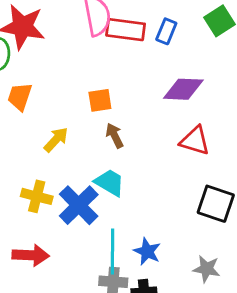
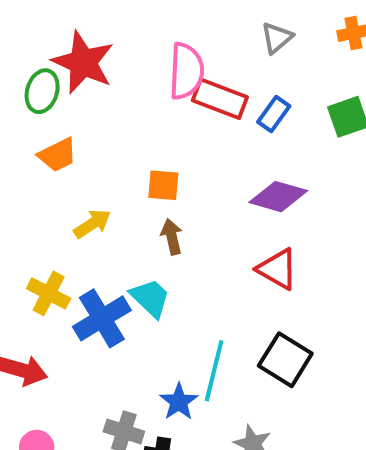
orange trapezoid: (20, 97) -> (58, 155), turned -148
cyan line: (113, 251) -> (214, 371), moved

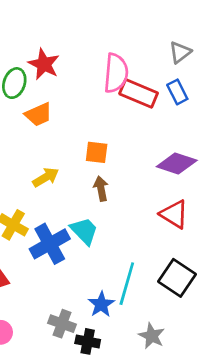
red star: (83, 62) -> (44, 64), size x0.7
blue rectangle: (274, 114) -> (177, 92), moved, turned -65
orange trapezoid: (58, 155) -> (39, 115), moved

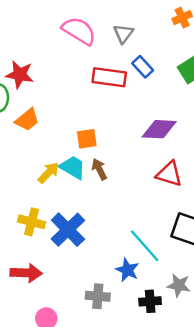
gray triangle: (180, 52) -> (123, 34), moved
pink semicircle: (116, 73) -> (79, 31), moved, turned -48
cyan trapezoid: (84, 231) -> (73, 167), moved
cyan line: (127, 284) -> (145, 246), turned -42
black cross: (88, 341) -> (150, 301), moved

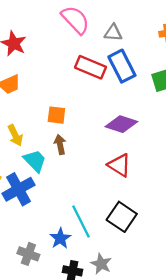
gray triangle: (123, 34) -> (113, 33), turned 42
blue rectangle: (143, 67) -> (122, 66), size x1.6
cyan trapezoid: (73, 167) -> (35, 161), moved
yellow arrow: (48, 173) -> (15, 135), turned 95

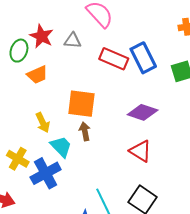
gray triangle: (113, 33) -> (73, 41), moved
orange square: (56, 115) -> (81, 104), size x1.6

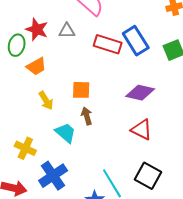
orange square: (81, 104) -> (81, 90), size x0.7
yellow arrow: (43, 123) -> (46, 101), moved
blue cross: (46, 173) -> (53, 176), moved

